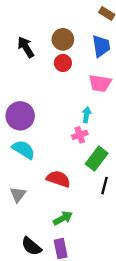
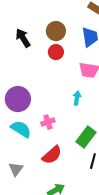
pink cross: (80, 135) -> (48, 122), moved
red semicircle: (58, 179) -> (52, 155), turned 120

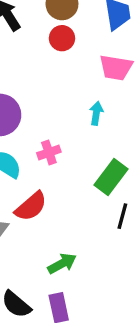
red semicircle: (52, 155) -> (31, 206), moved

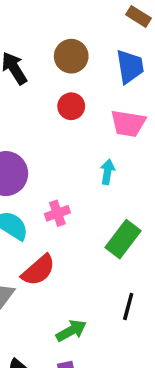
red circle: (62, 38) -> (71, 106), moved
black line: (122, 216) -> (128, 306), moved

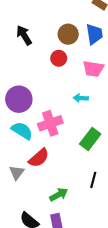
brown circle: (71, 56) -> (68, 34), moved
cyan arrow: (107, 172) -> (81, 98), turned -96
pink cross: (57, 213) -> (50, 123), size x1.6

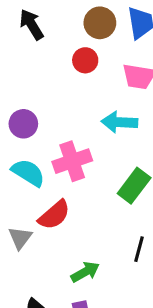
cyan arrow: (81, 98) -> (119, 122), size x1.5
purple circle: (19, 99) -> (23, 124), size x0.7

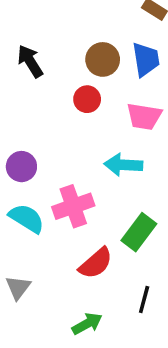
red semicircle: (54, 215) -> (96, 263), moved

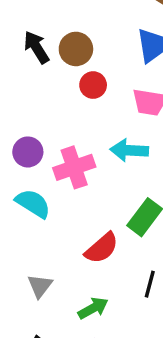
brown circle: (103, 59) -> (76, 49), moved
pink cross: (73, 206) -> (74, 167), moved
gray triangle: (18, 287) -> (40, 286), moved

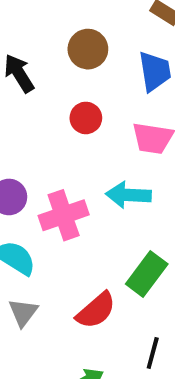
brown circle: (76, 49) -> (88, 49), moved
gray triangle: (40, 286) -> (23, 312), moved

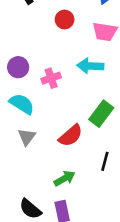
pink cross: (64, 215) -> (51, 78), size x0.7

